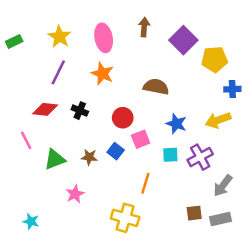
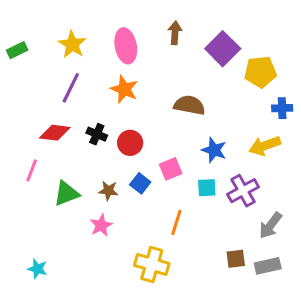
red circle: (123, 118) -> (130, 143), moved
pink line: (26, 140) -> (32, 170), turned 48
pink star: (75, 194) -> (101, 225), moved

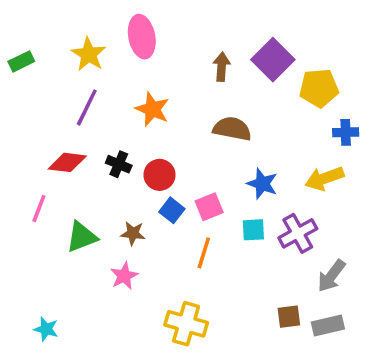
brown arrow: (175, 33) -> (222, 67), moved
pink ellipse: (126, 46) -> (142, 37), moved
blue square: (140, 183) -> (172, 210), moved
orange line: (176, 222) -> (204, 253), moved

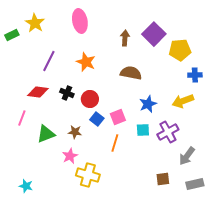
yellow star: (89, 54) -> (35, 23), moved
blue star: (262, 184) -> (148, 104), turned 30
yellow cross: (186, 324) -> (88, 175), moved
gray rectangle: (328, 325) -> (195, 184), moved

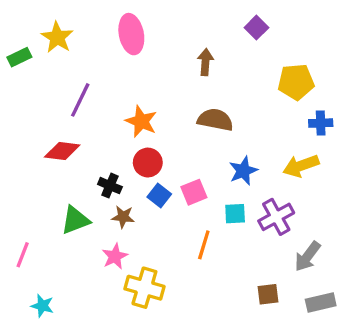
purple square: (154, 34) -> (256, 28), moved, size x0.6
orange star: (86, 62) -> (141, 121), moved
black cross: (67, 93) -> (110, 186), moved
pink line: (22, 118) -> (23, 255), moved
orange line: (115, 143) -> (204, 245), moved

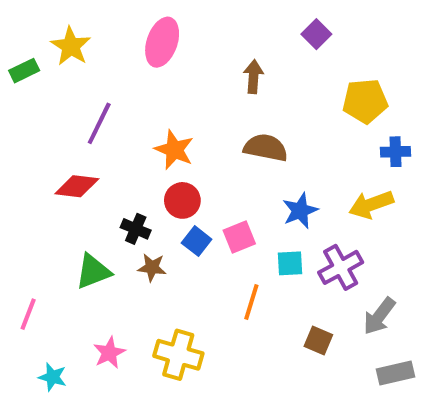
pink ellipse: (131, 34) -> (162, 42), turned 30
pink star: (115, 256) -> (109, 353), moved
brown square: (268, 294) -> (318, 341), moved, turned 30

